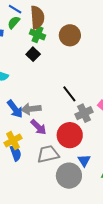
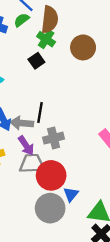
black line: (69, 94) -> (40, 113), moved, turned 36
gray cross: (84, 113) -> (54, 138), moved
red circle: (70, 135) -> (51, 175), moved
gray trapezoid: (48, 154) -> (32, 164), moved

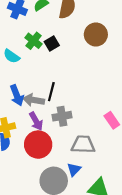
green cross: (46, 39) -> (34, 41), moved
gray trapezoid: (32, 164) -> (83, 144), moved
red circle: (51, 175) -> (38, 145), moved

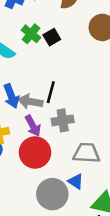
blue triangle: (74, 169) -> (76, 181), turned -40

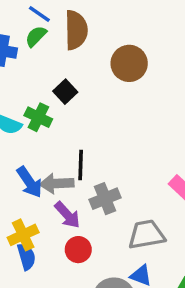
green cross: (31, 34) -> (38, 117), moved
red circle: (35, 152) -> (78, 250), size x0.6

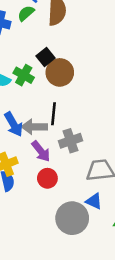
brown circle: (129, 63) -> (60, 72), moved

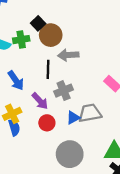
green cross: (24, 75) -> (21, 40), turned -35
gray arrow: (34, 127) -> (68, 55), moved
blue triangle: (94, 201) -> (73, 118), moved, turned -48

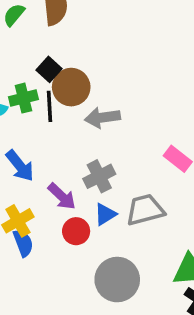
black line: (48, 69) -> (49, 106), moved
blue triangle: (73, 118) -> (105, 214), moved

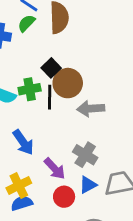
gray cross: (99, 176) -> (85, 155), turned -35
blue semicircle: (23, 243) -> (22, 203), turned -90

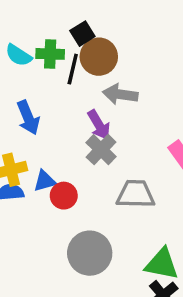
purple arrow: (55, 169) -> (99, 125), moved
blue triangle: (88, 185) -> (45, 181), moved

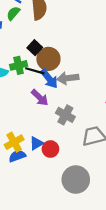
black line: (73, 69) -> (35, 71), turned -72
blue arrow: (28, 118) -> (49, 79), moved
purple arrow: (99, 125) -> (40, 98), moved

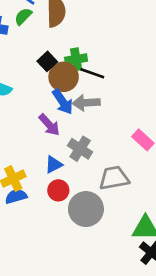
green cross: (19, 65) -> (76, 59), moved
black line: (35, 71) -> (92, 73), moved
blue triangle: (36, 143) -> (54, 165), moved
gray circle: (76, 180) -> (86, 209), moved

